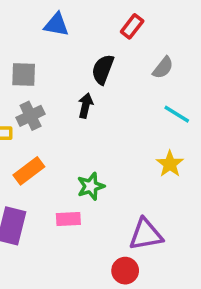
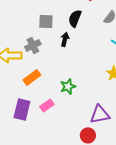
gray square: (24, 75) -> (46, 21), moved
pink rectangle: (68, 219) -> (47, 105), moved, turned -32

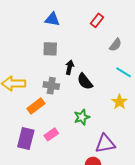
black semicircle: (75, 18) -> (85, 81), moved, turned -60
gray cross: (33, 45) -> (51, 86), moved, turned 35
green star: (68, 86) -> (82, 117), moved

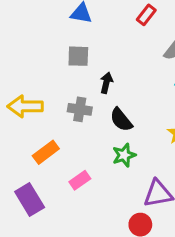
black semicircle: (85, 81) -> (121, 120), moved
orange rectangle: (36, 106) -> (46, 152), moved
purple rectangle: (26, 139) -> (30, 199), moved, turned -45

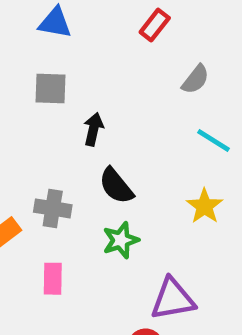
gray cross: (80, 109) -> (53, 208), moved
pink rectangle: (80, 180) -> (53, 279), turned -54

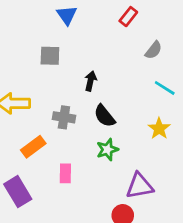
blue triangle: (55, 23) -> (67, 15), turned 45
gray square: (50, 88) -> (50, 56), moved
gray cross: (53, 208) -> (64, 117), moved

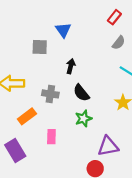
blue triangle: (67, 15) -> (63, 30), moved
red rectangle: (128, 17) -> (114, 17), moved

